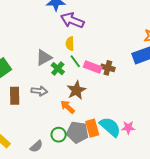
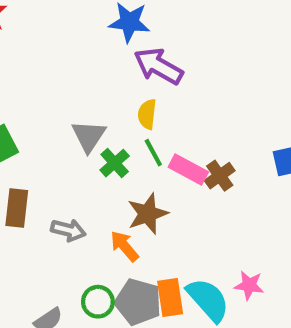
gray triangle: (44, 58) -> (89, 136), turned -36
brown cross: (108, 68) -> (220, 176), turned 32
gray arrow: (39, 91) -> (68, 230), moved
pink star: (128, 128) -> (249, 285), moved

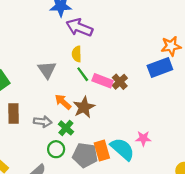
green cross: (115, 163) -> (66, 128), moved
orange arrow: (124, 246) -> (63, 102), moved
green circle: (98, 302) -> (56, 149), moved

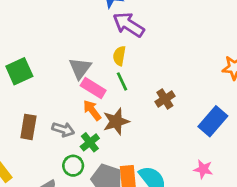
blue rectangle: (160, 67) -> (213, 121), moved, turned -40
pink rectangle: (103, 81) -> (93, 88), moved
brown rectangle: (13, 113) -> (28, 127), moved
pink star: (143, 138) -> (203, 169), moved

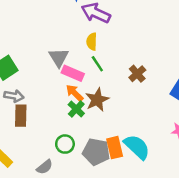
gray arrow: (63, 129) -> (14, 96), moved
green cross: (90, 142) -> (76, 109), moved

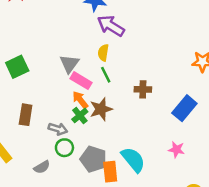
brown cross: (137, 74) -> (143, 89), turned 35
gray arrow: (14, 96) -> (58, 129), moved
orange rectangle: (115, 148) -> (110, 172), moved

